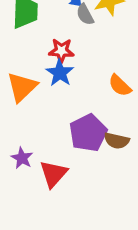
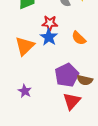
orange semicircle: (120, 85) -> (79, 38), moved
red triangle: (53, 174) -> (72, 101), moved

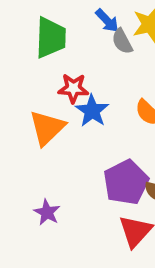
red star: (50, 23) -> (73, 88), moved

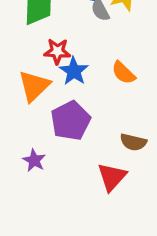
purple pentagon: (126, 182) -> (71, 121), moved

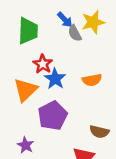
red star: (57, 51) -> (43, 64), turned 30
orange semicircle: (123, 73) -> (92, 80), turned -54

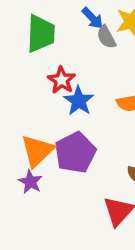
orange triangle: (25, 90) -> (37, 151), moved
purple star: (25, 145) -> (30, 182), moved

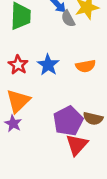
red star: (61, 80) -> (18, 65), moved
purple pentagon: (75, 153) -> (68, 121), moved

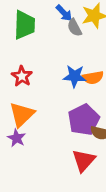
blue star: (48, 65) -> (74, 76), moved, turned -30
purple pentagon: (68, 121) -> (84, 120), moved

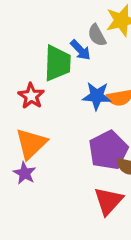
blue arrow: (64, 13) -> (80, 50), moved
green trapezoid: (24, 25) -> (57, 63), moved

